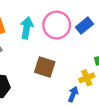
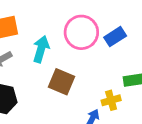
cyan arrow: (27, 28) -> (41, 49), moved

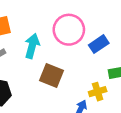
blue rectangle: (115, 37) -> (99, 44), moved

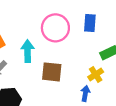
blue rectangle: (99, 44) -> (90, 23), moved, turned -36

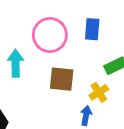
brown square: (52, 72) -> (62, 79), moved

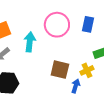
brown square: (62, 79) -> (60, 70), moved

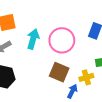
pink circle: (57, 25) -> (62, 40), moved

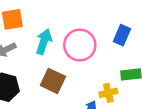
brown square: (59, 72) -> (53, 81), moved

